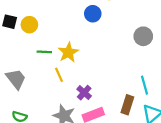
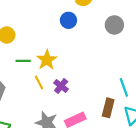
gray circle: (143, 36) -> (114, 25), moved
purple cross: (84, 93) -> (61, 86), moved

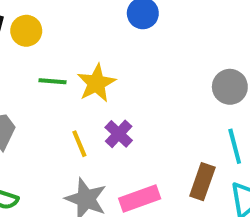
gray circle: (114, 25) -> (230, 87), moved
yellow line: (39, 82) -> (79, 144), moved

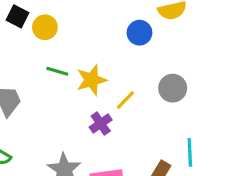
gray circle: (230, 87) -> (173, 88), moved
yellow line: (79, 144) -> (125, 100), moved, turned 55

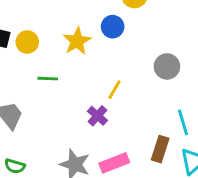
yellow star: (91, 80) -> (77, 41), moved
gray circle: (173, 88) -> (167, 66), moved

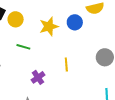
yellow line: (114, 90) -> (66, 65), turned -48
purple cross: (97, 116) -> (38, 77), moved

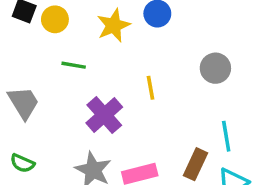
purple cross: (38, 77) -> (104, 115), size x1.5

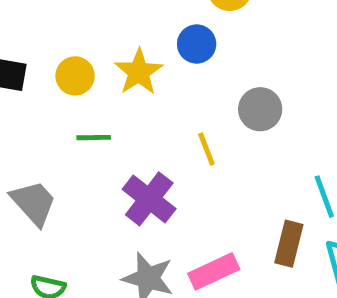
yellow circle: (55, 19) -> (75, 76), moved
gray circle: (215, 68) -> (260, 109), moved

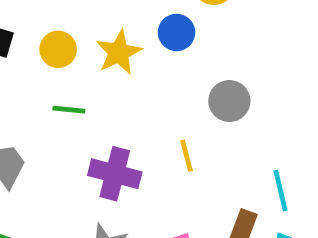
yellow line: (206, 149) -> (186, 156), moved
purple cross: (149, 199) -> (115, 174), turned -30

